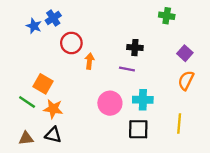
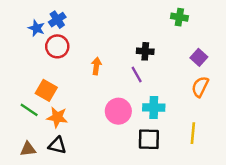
red circle: (71, 43) -> (57, 46), moved
purple line: (127, 69) -> (137, 75), turned 49

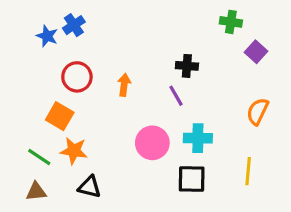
red circle: (57, 46) -> (77, 77), moved
purple square: (199, 57) -> (256, 52), moved
green line: (29, 110) -> (39, 157), moved
black triangle: (57, 145) -> (90, 187), moved

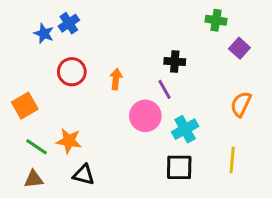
orange square: (60, 116) -> (25, 106), moved, turned 30
cyan cross: (198, 138) -> (185, 129), turned -30
pink circle: (152, 143) -> (145, 116), moved

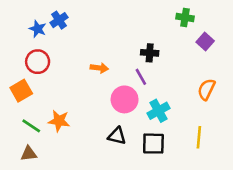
red circle: (72, 72) -> (38, 62), moved
orange arrow: (116, 79) -> (99, 68), turned 90
black triangle: (84, 175) -> (117, 136), moved

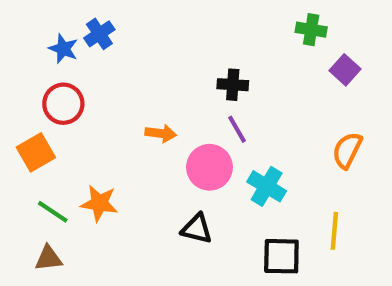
black cross: (150, 53) -> (233, 85), moved
orange arrow: (99, 68) -> (161, 133), moved
cyan cross: (159, 111) -> (267, 186), turned -30
black square: (153, 144) -> (281, 256), moved

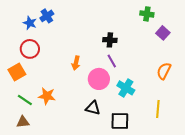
orange arrow: (161, 133) -> (76, 63), turned 96
black square: (281, 256) -> (120, 121), moved

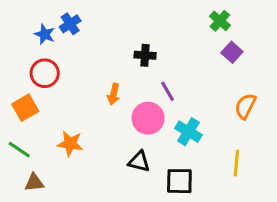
green cross: (147, 14) -> (220, 21), turned 32
purple square: (163, 33) -> (232, 52), moved
black cross: (110, 40) -> (145, 55), moved
green line: (25, 100) -> (19, 150), moved

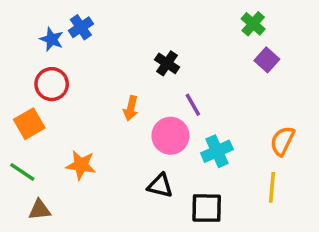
black cross: (145, 55) -> (167, 63), turned 30
orange semicircle: (245, 106) -> (282, 141), moved
cyan cross: (188, 132) -> (217, 151), turned 35

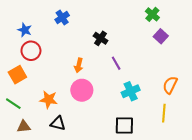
blue cross: (81, 27) -> (62, 18), moved
blue star: (52, 39) -> (25, 30), moved
pink circle: (170, 136) -> (82, 90), moved
black triangle: (160, 186) -> (58, 123), moved

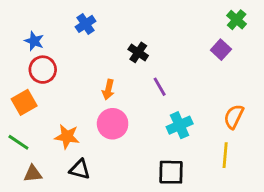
green cross: (152, 14) -> (237, 20), moved

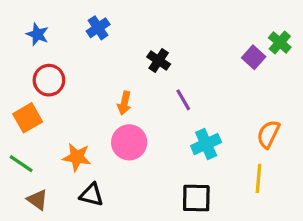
green cross: (237, 20) -> (280, 42), moved
blue star: (34, 41) -> (37, 34), moved
brown triangle: (33, 174) -> (37, 200), turned 42

